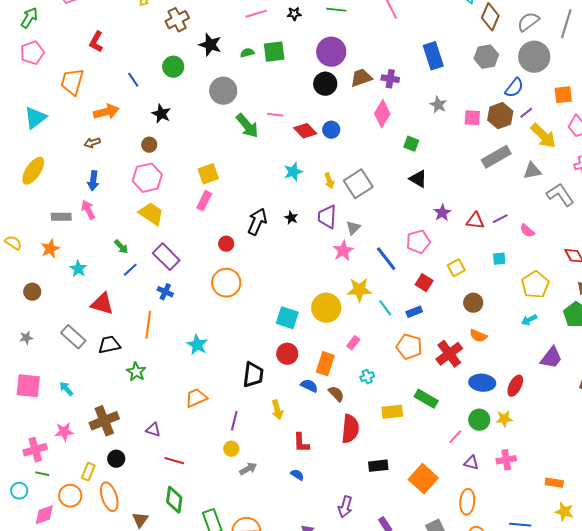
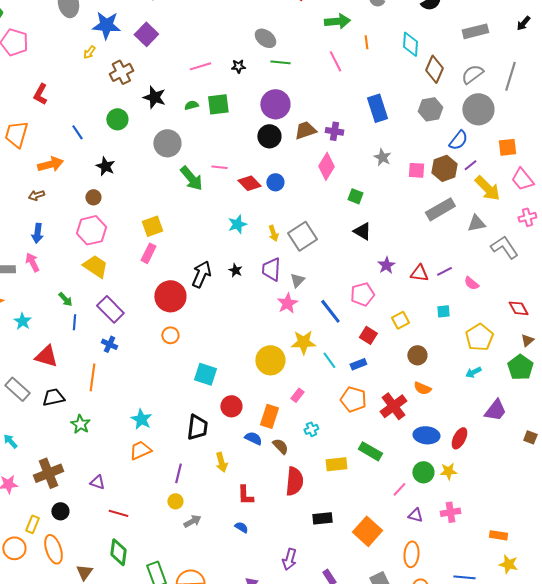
red circle: (226, 244) -> (170, 296), size x2.0
blue line: (130, 270) -> (74, 322), turned -42
orange circle: (226, 283) -> (170, 335), size x0.6
cyan square: (287, 318) -> (205, 374), moved
cyan star: (197, 345) -> (141, 419), moved

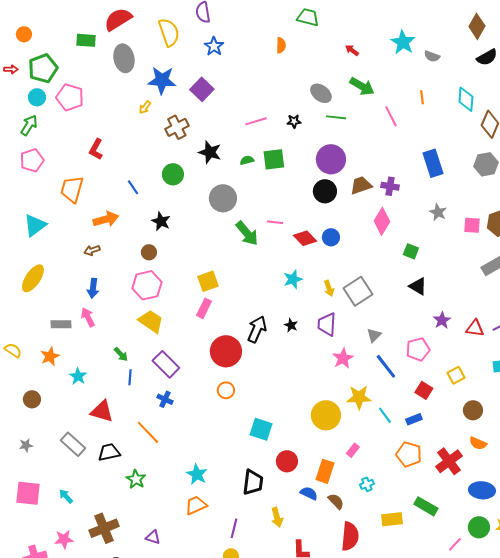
green arrow: (337, 21) -> (362, 86), moved, turned 35
gray triangle: (297, 280) -> (374, 335), moved
orange line: (92, 377) -> (148, 432), turned -52

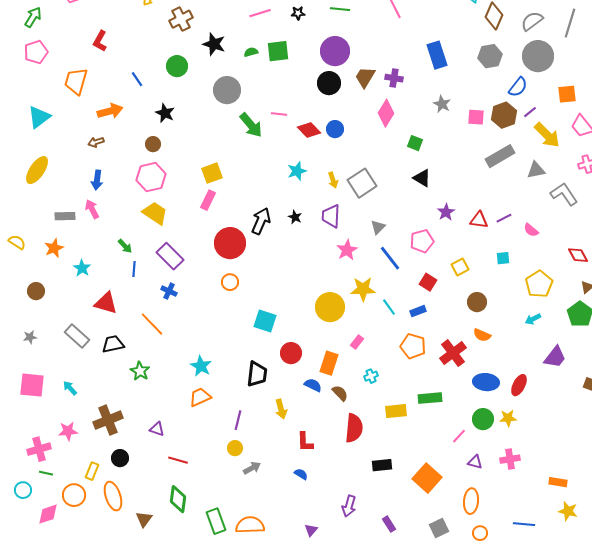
brown trapezoid: (361, 185) -> (365, 77), turned -40
green rectangle: (426, 506) -> (430, 398), turned -35

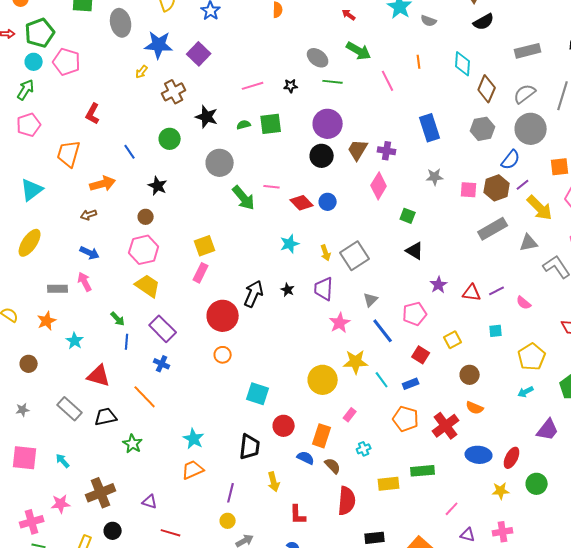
gray star: (442, 104) -> (435, 177), turned -30
blue arrow: (97, 180) -> (90, 253), turned -72
green circle: (483, 419) -> (537, 484), moved

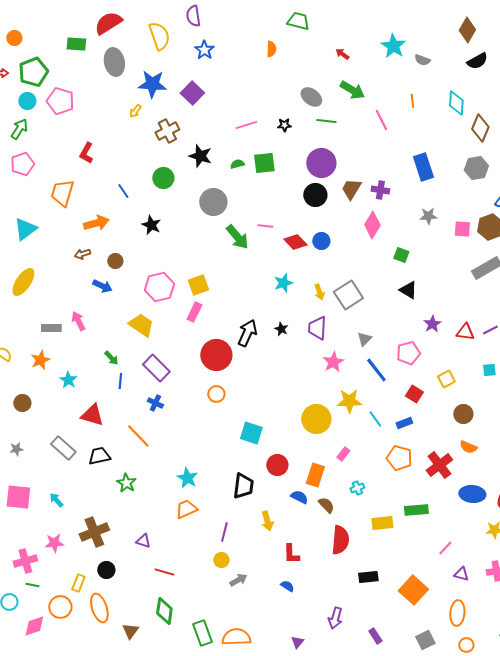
brown circle: (146, 217) -> (115, 261), moved
pink hexagon: (144, 250) -> (159, 287), moved
blue arrow: (90, 253) -> (102, 286), moved

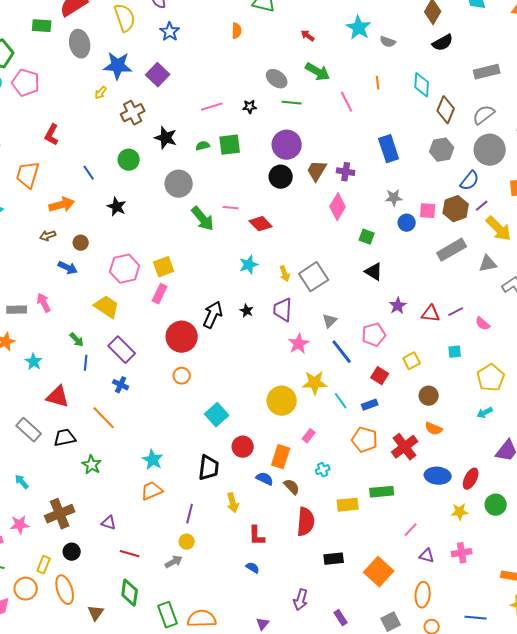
blue circle: (321, 241) -> (407, 223), moved
cyan square: (251, 433) -> (217, 415), turned 30
gray arrow: (238, 580) -> (174, 562), moved

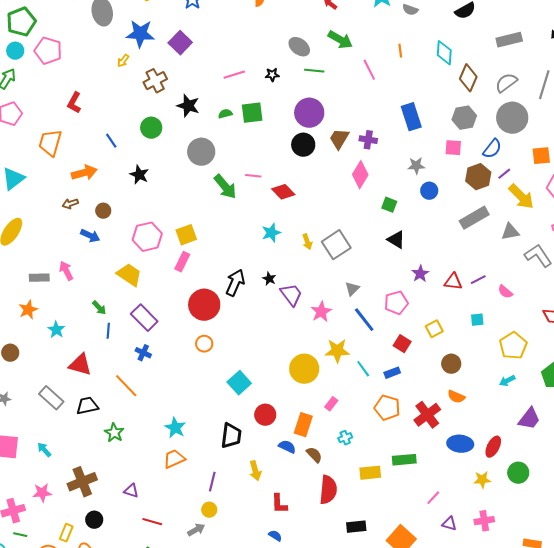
pink square: (428, 211) -> (453, 148), moved
purple trapezoid: (283, 310) -> (291, 295), moved, turned 140

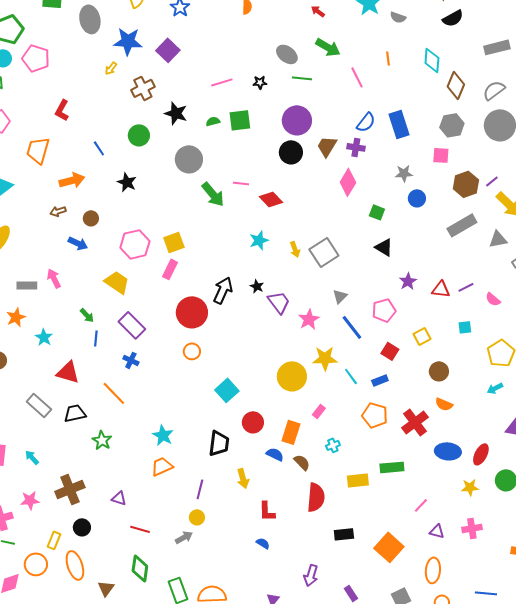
blue semicircle: (492, 149) -> (366, 122), moved

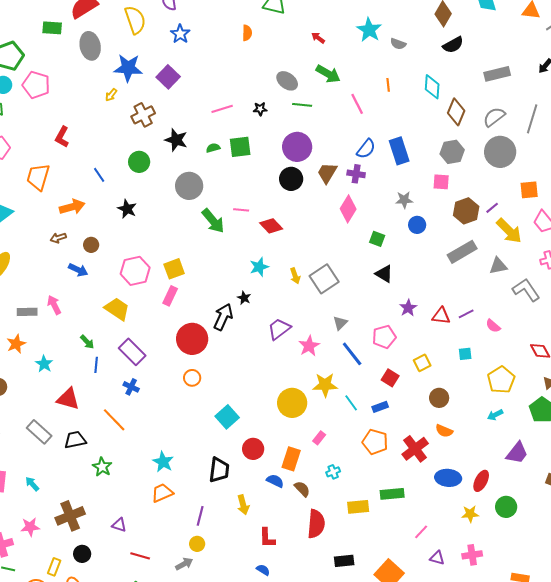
black star: (257, 286) -> (244, 298), moved
purple trapezoid: (279, 302) -> (279, 329), turned -90

